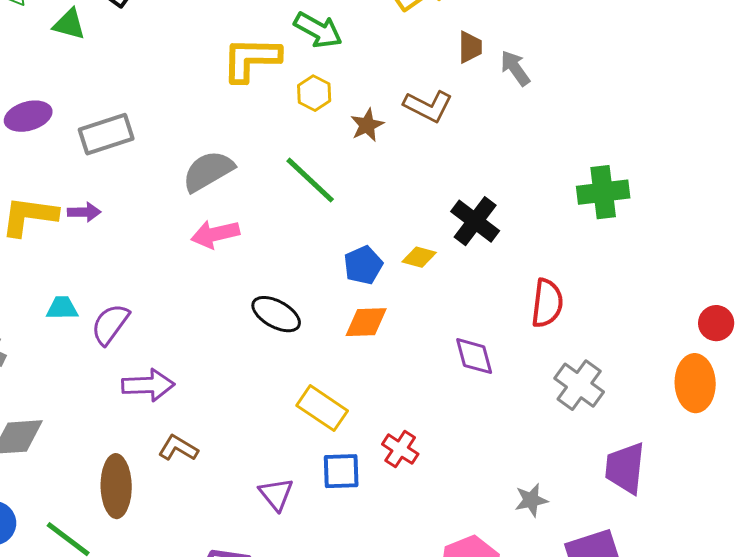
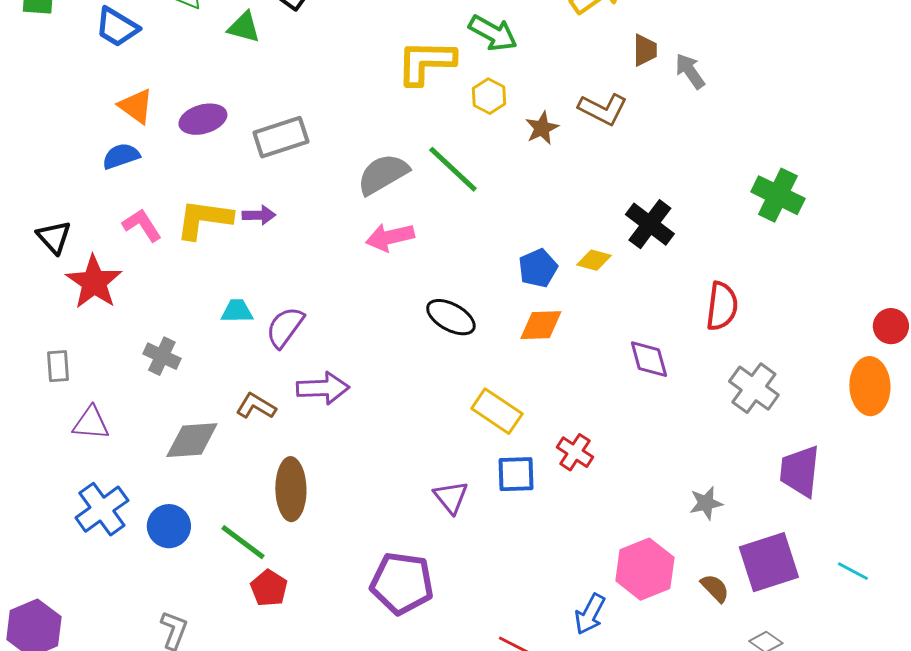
green line: (310, 180) -> (453, 169), moved
green cross: (603, 192) -> (778, 195), turned 33
brown L-shape: (178, 448) -> (256, 406), moved

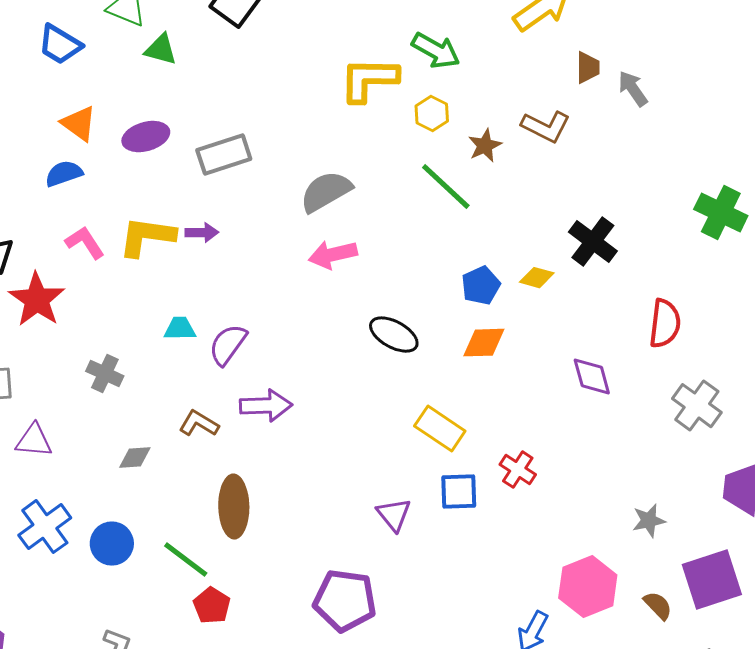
green triangle: (244, 27) -> (161, 50), moved
green line: (453, 169) -> (446, 187), moved
gray diamond: (192, 440) -> (135, 458), size x0.6

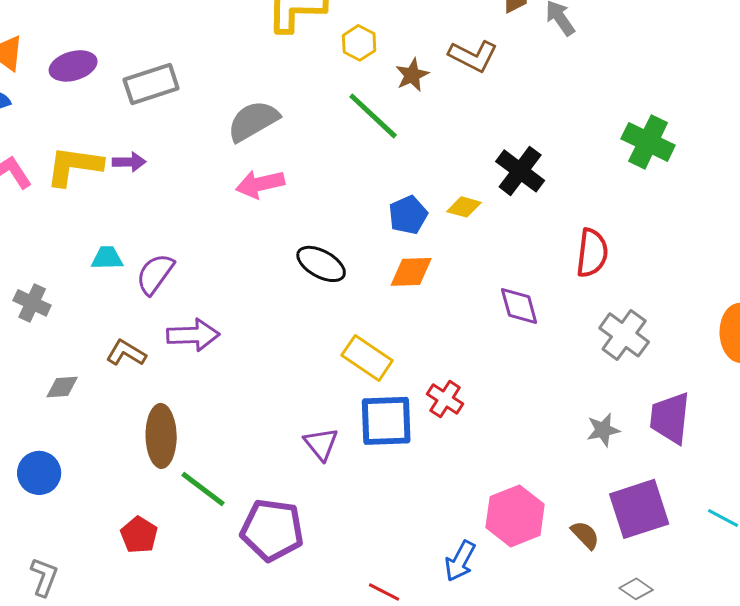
blue square: (459, 492) -> (386, 421), size x1.4
gray star: (649, 521) -> (603, 430), moved
green line: (186, 560) -> (203, 489), moved

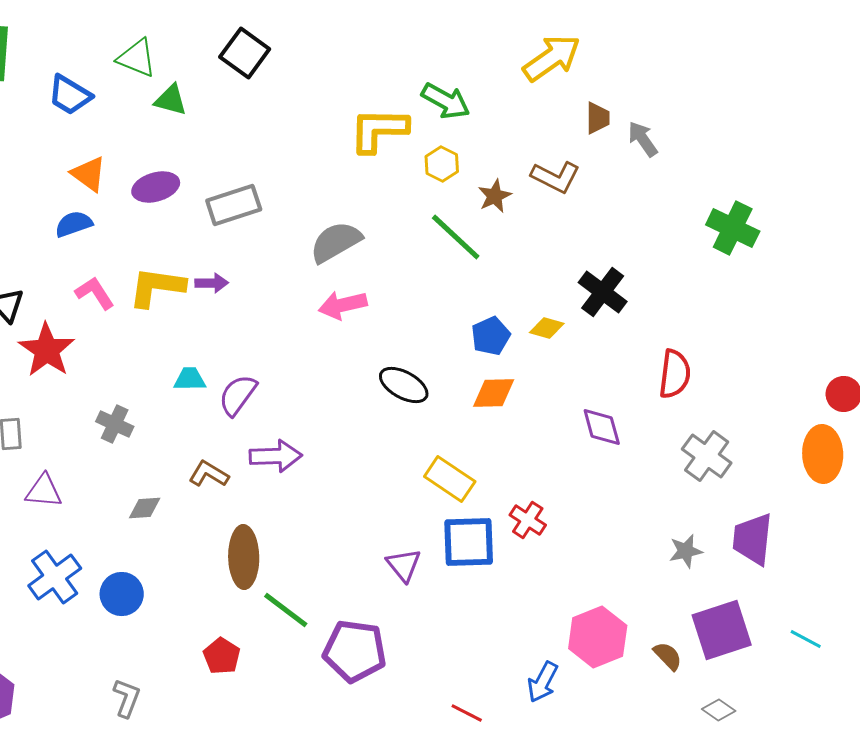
green cross: (648, 142) -> (733, 228), moved

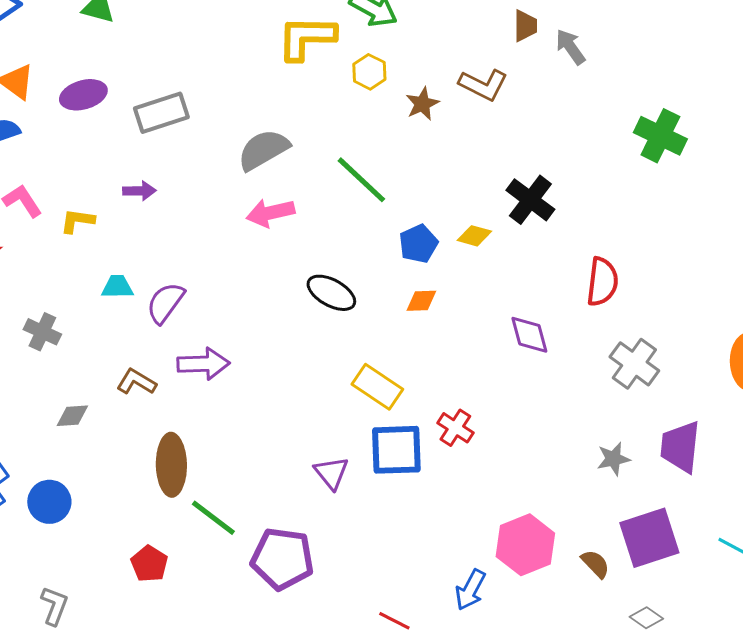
green line: (456, 237) -> (361, 180), moved
yellow L-shape: (157, 287) -> (77, 221), moved, size x0.6
orange diamond: (494, 393) -> (421, 301), size x0.7

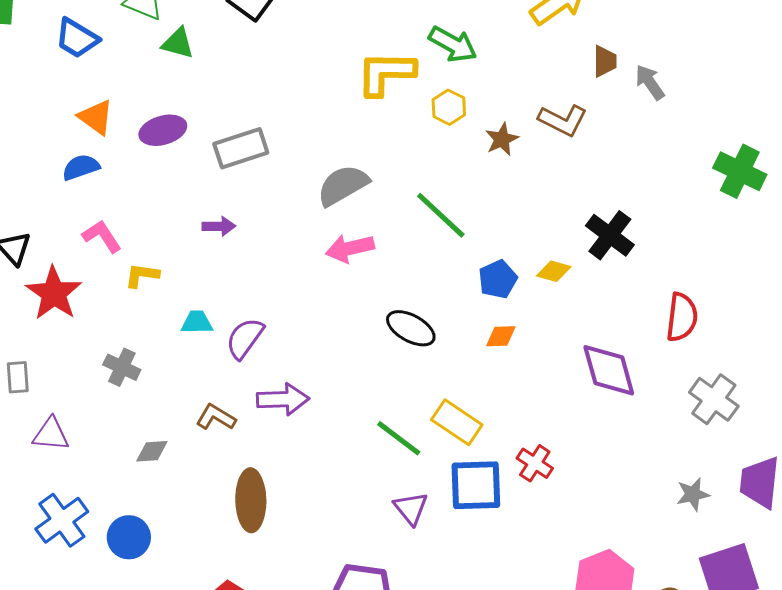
yellow L-shape: (77, 221) -> (142, 275), moved
purple diamond: (529, 335) -> (609, 370), size x1.4
green line: (213, 518) -> (399, 438), moved

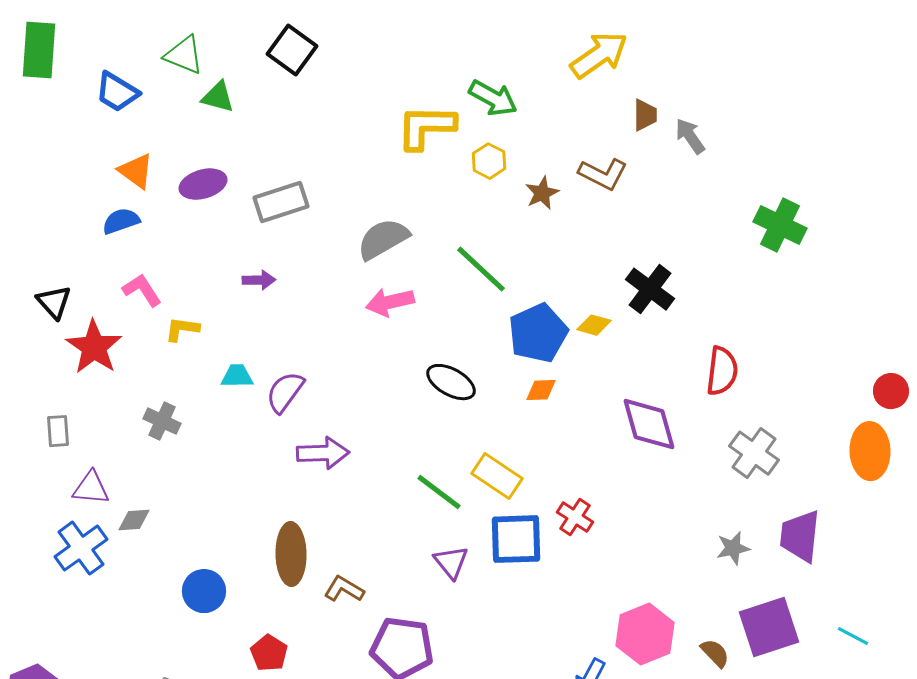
blue pentagon: (498, 279) -> (538, 333), size x1.5
brown L-shape: (216, 417) -> (344, 589), moved
gray diamond: (152, 451) -> (134, 520), moved
blue cross: (62, 520) -> (81, 548), moved
blue circle: (129, 537) -> (204, 591), moved

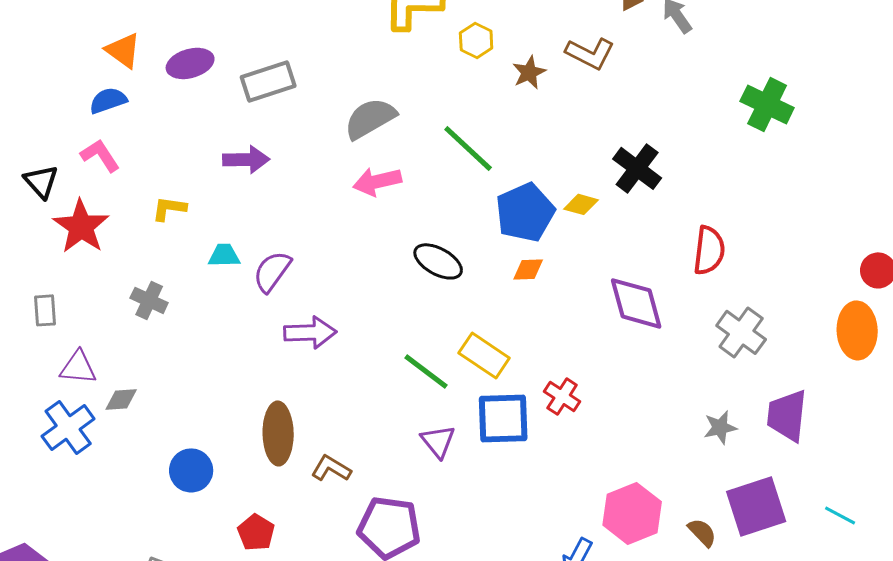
purple arrow: (259, 280) -> (246, 159), size x1.4
pink L-shape: (142, 290) -> (100, 155), moved

